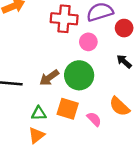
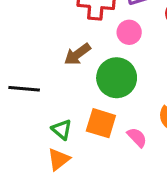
brown arrow: (49, 78) -> (77, 54), moved
green triangle: (39, 113) -> (62, 129), turned 42

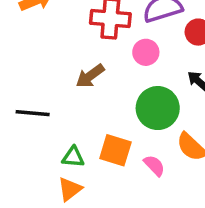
green circle: (117, 78) -> (158, 108), moved
green triangle: (62, 129) -> (73, 157), turned -35

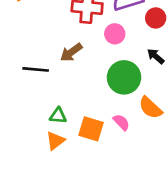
black line: (33, 113) -> (36, 69), moved
orange square: (115, 150) -> (91, 129), moved

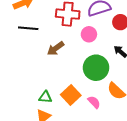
black line: (36, 69) -> (28, 28), moved
orange square: (91, 129) -> (71, 95), moved, turned 30

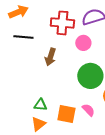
brown arrow: (56, 48) -> (50, 57), turned -36
orange square: (71, 95) -> (66, 114), moved, turned -36

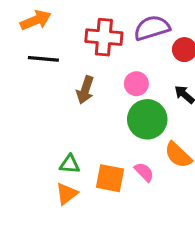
pink circle: (83, 43) -> (136, 84), moved

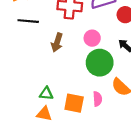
pink semicircle: (144, 172) -> (97, 99), turned 40
orange triangle: (67, 194) -> (44, 114), turned 49

